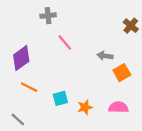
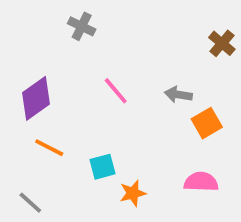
gray cross: (48, 16) -> (82, 26), turned 32
pink line: (65, 42) -> (116, 91), moved
orange star: (85, 107) -> (133, 193), moved

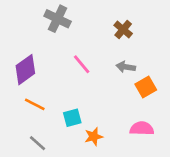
gray cross: (82, 26) -> (58, 19), size x1.4
brown cross: (222, 43) -> (123, 29), moved
gray line: (30, 203) -> (37, 143), moved

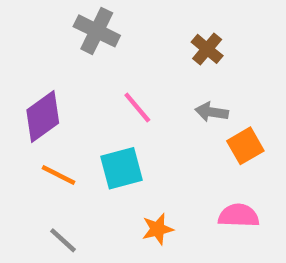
cyan square: (72, 118) -> (122, 168), moved, size x1.4

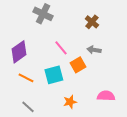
orange square: (245, 146) -> (78, 65), moved

